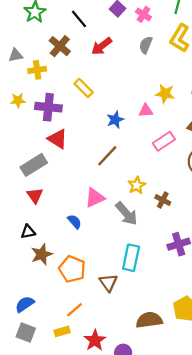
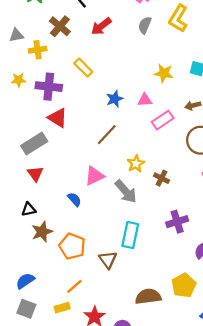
pink triangle: (146, 111) -> (145, 100), moved

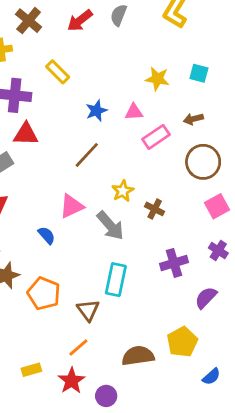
gray semicircle: (145, 25) -> (119, 15), moved
red triangle: (58, 118) -> (26, 134), turned -30
orange line: (74, 286) -> (78, 347), moved

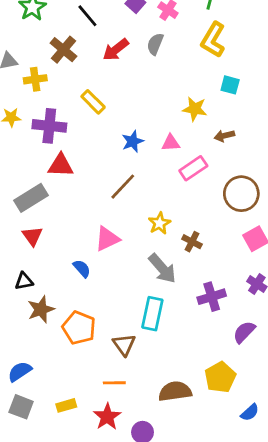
cyan square: (199, 73) -> (230, 85), moved
brown arrow: (193, 119) -> (224, 136), moved
gray arrow: (110, 226) -> (162, 268), moved
orange line: (78, 347) -> (114, 383), turned 40

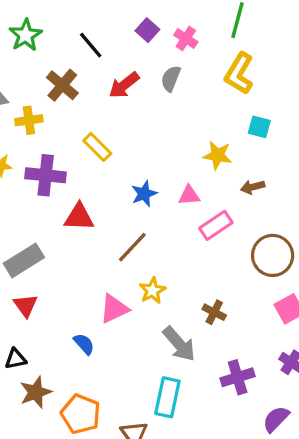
red triangle: (61, 165) -> (79, 217), moved
yellow star: (159, 223) -> (152, 290), moved

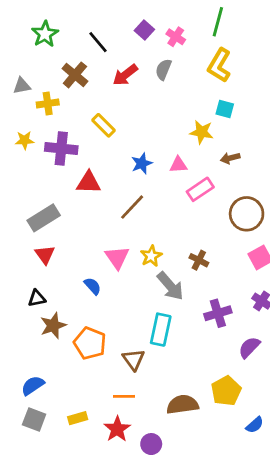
cyan square: (259, 127) -> (225, 109), moved
yellow star: (152, 290) -> (151, 256), moved
pink triangle: (114, 309) -> (117, 257), turned -40

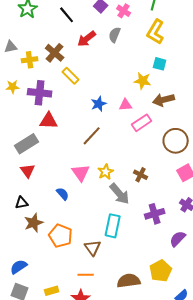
brown cross: (75, 75) -> (55, 53), moved
brown arrow: (230, 158) -> (164, 100), size x1.5
red triangle: (89, 183) -> (49, 121), moved

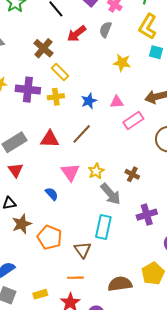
yellow cross: (30, 60) -> (56, 97), moved
cyan square: (160, 64) -> (156, 52), moved
yellow star: (143, 81) -> (122, 63), moved
red triangle: (49, 121) -> (50, 139), moved

